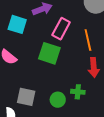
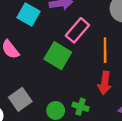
gray square: (26, 97) -> (20, 99), turned 30

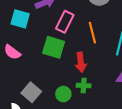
red arrow: (105, 83) -> (81, 62), moved

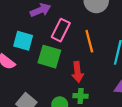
cyan square: (20, 19) -> (23, 41), moved

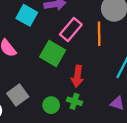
cyan square: (23, 41) -> (27, 15), moved
orange line: (89, 41) -> (99, 34), moved

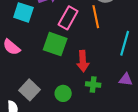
green cross: (75, 101) -> (93, 84), moved

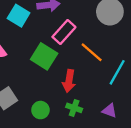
orange line: (96, 17) -> (92, 52), moved, turned -50

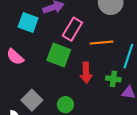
orange line: (92, 52) -> (101, 43), turned -35
green cross: (74, 108) -> (113, 79), moved

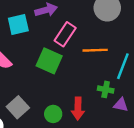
cyan square: (28, 23) -> (18, 25), turned -36
red arrow: (86, 73) -> (78, 109), moved

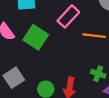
green square: (49, 61) -> (36, 37), moved

